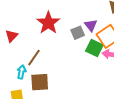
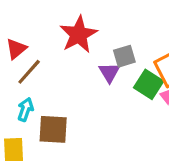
purple triangle: (91, 25) -> (109, 73), moved
brown line: (34, 58) -> (29, 72), moved

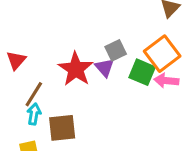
red star: (79, 35) -> (76, 69), moved
brown line: (29, 72) -> (34, 94), moved

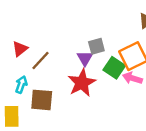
red triangle: (16, 60) -> (20, 49), moved
red star: (76, 69) -> (82, 83), moved
brown line: (34, 94) -> (41, 61), moved

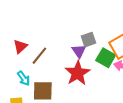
cyan arrow: (21, 85) -> (24, 78), turned 128

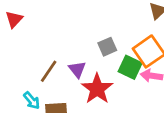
red triangle: (20, 46) -> (14, 19), moved
purple triangle: (79, 51) -> (77, 69), moved

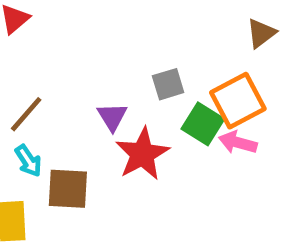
brown line: (49, 71) -> (26, 114), moved

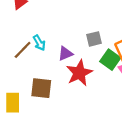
purple triangle: (112, 117) -> (65, 54), turned 35
cyan arrow: (28, 161) -> (39, 43), moved

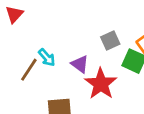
purple triangle: (65, 54) -> (80, 64), turned -49

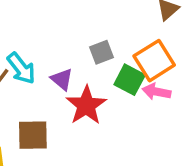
cyan arrow: (47, 57) -> (21, 68), size x1.4

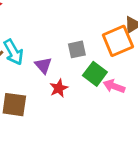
orange square: (154, 61) -> (118, 41), moved
red star: (86, 105) -> (59, 88), size x0.6

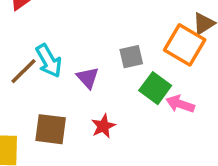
orange square: (118, 41) -> (185, 45), turned -36
red star: (59, 88) -> (103, 126), moved

